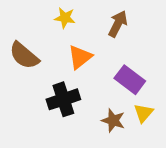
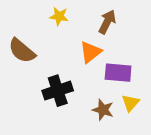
orange triangle: (80, 57) -> (91, 52), moved
purple rectangle: (130, 80) -> (118, 73), turned -32

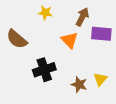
orange triangle: (91, 52) -> (70, 40), turned -36
purple rectangle: (118, 73) -> (101, 34), moved

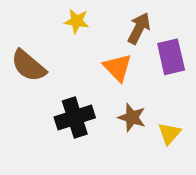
purple rectangle: (101, 34) -> (171, 57), turned 72
brown star: (79, 85) -> (132, 117), moved

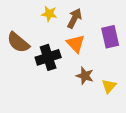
brown arrow: (139, 28) -> (74, 18), moved
black cross: (75, 117) -> (48, 57), moved

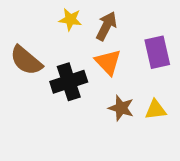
yellow triangle: (109, 86) -> (156, 110), moved, turned 42

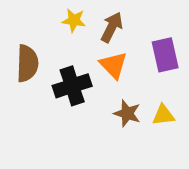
brown semicircle: (26, 60) -> (27, 63), turned -128

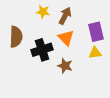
brown star: (127, 113) -> (65, 66), moved
yellow triangle: (163, 115) -> (95, 53), moved

